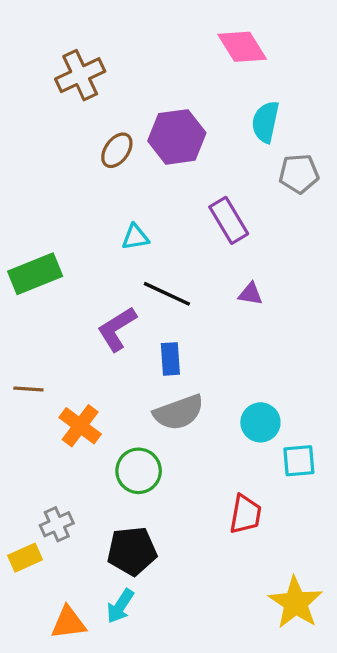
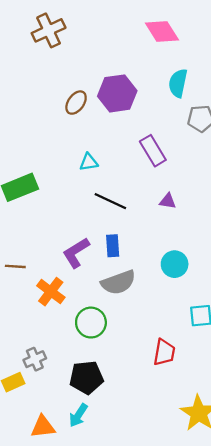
brown cross: (80, 75) -> (49, 30), moved
purple L-shape: (117, 329) -> (76, 253), moved
cyan circle: (260, 422) -> (175, 264), moved

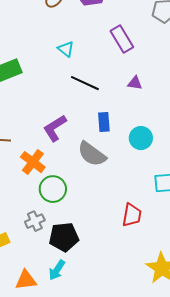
cyan triangle: (89, 162) -> (66, 49), turned 48
blue rectangle: (113, 246) -> (104, 122), moved
gray semicircle: (118, 282) -> (92, 154), turned 56
green circle: (91, 323) -> (53, 189), moved
gray cross: (35, 359) -> (35, 221), moved

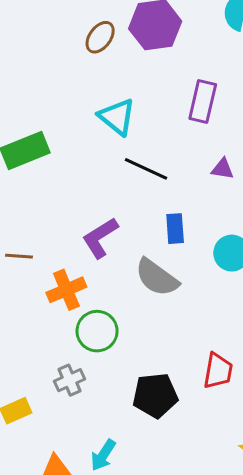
purple rectangle: (122, 39) -> (203, 101), turned 44
cyan triangle: (66, 49) -> (117, 117), size x1.5
orange cross: (33, 162) -> (66, 290), turned 30
black pentagon: (64, 237) -> (155, 395), moved

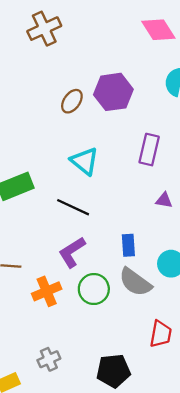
black line: (146, 169) -> (73, 207), moved
gray semicircle: (157, 278) -> (135, 282), moved
green circle: (97, 331) -> (94, 289), moved
red trapezoid: (218, 371) -> (161, 334), moved

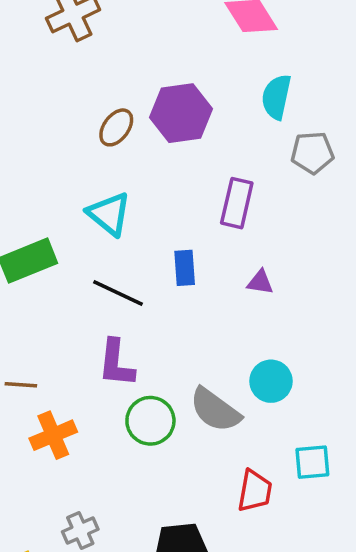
cyan triangle: (85, 161) -> (109, 214), moved
blue rectangle: (128, 245) -> (185, 268), moved
purple L-shape: (72, 252) -> (116, 363), turned -52
orange cross: (47, 291) -> (53, 435), moved

